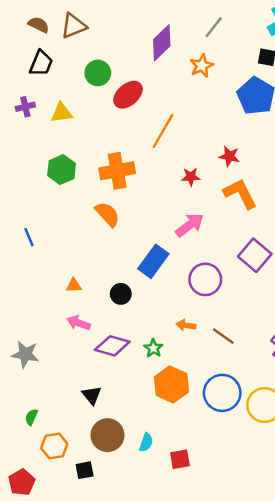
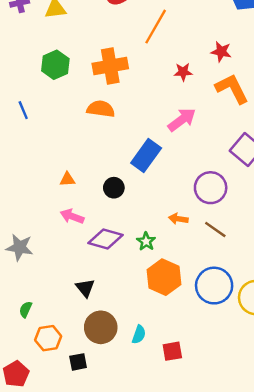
orange semicircle: (107, 214) -> (101, 109), turned -40
blue line: (29, 237) -> (23, 110), moved
purple circle: (205, 279) -> (211, 188), moved

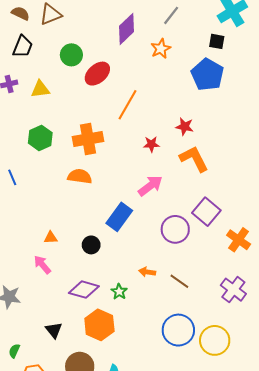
purple circle: (211, 188) -> (175, 229), moved
pink arrow: (72, 216) -> (42, 265), moved, turned 30
orange hexagon: (164, 277) -> (99, 325), moved
black triangle: (85, 288) -> (54, 330), moved

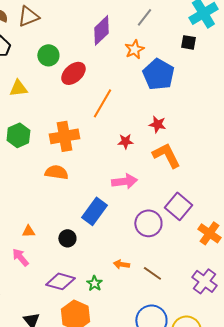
blue pentagon: (207, 75) -> (158, 74), moved
pink arrow: (150, 186) -> (124, 181), turned 30

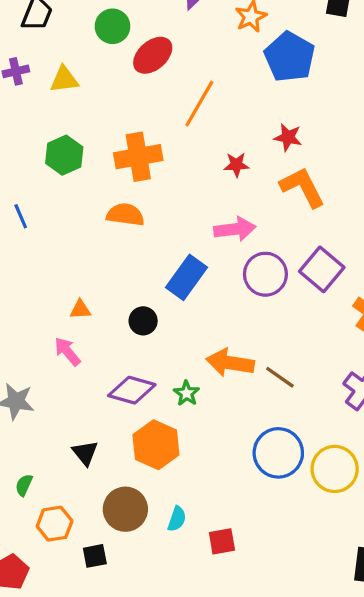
purple circle: (148, 223) -> (265, 274), moved
orange arrow: (121, 264) -> (230, 363), size x1.8

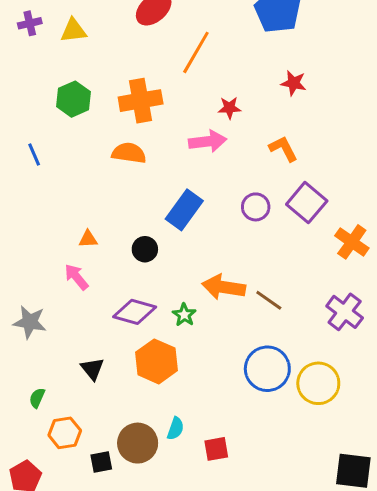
red star: (288, 137) -> (294, 83), moved
orange L-shape: (302, 187) -> (283, 149), moved, size x0.7
pink arrow: (235, 229) -> (208, 141), moved
purple circle: (265, 274) -> (256, 207), size x0.7
brown circle: (125, 509) -> (138, 443), moved

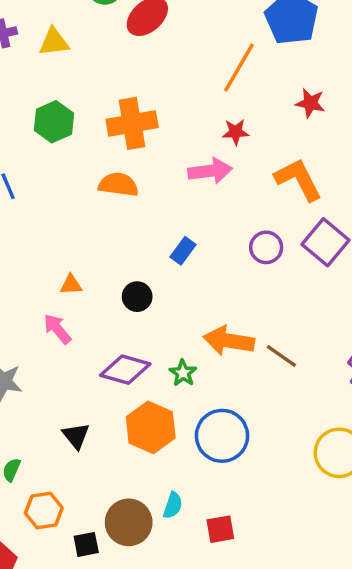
orange line: (196, 52) -> (239, 67), moved
orange L-shape: (283, 149) -> (298, 179), size x1.4
blue rectangle: (184, 210) -> (183, 251), size x0.6
blue circle: (267, 369) -> (222, 436), moved

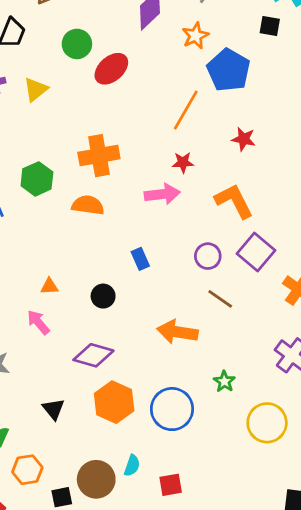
yellow triangle: (54, 42) -> (36, 89), turned -32
green hexagon: (54, 122) -> (37, 179), moved
blue rectangle: (183, 251) -> (140, 259), turned -60
brown line: (281, 356) -> (220, 299), moved
green star: (183, 373) -> (224, 381), moved

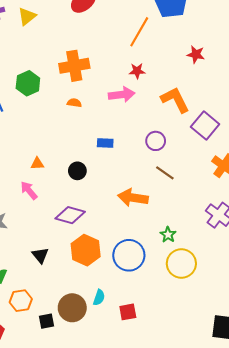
red star: (244, 139) -> (196, 54), moved
orange semicircle: (88, 205) -> (74, 103), moved, size x0.6
purple square: (256, 252) -> (205, 126), moved
blue rectangle: (140, 259) -> (105, 143), turned -63
yellow circle: (267, 423) -> (181, 264), moved

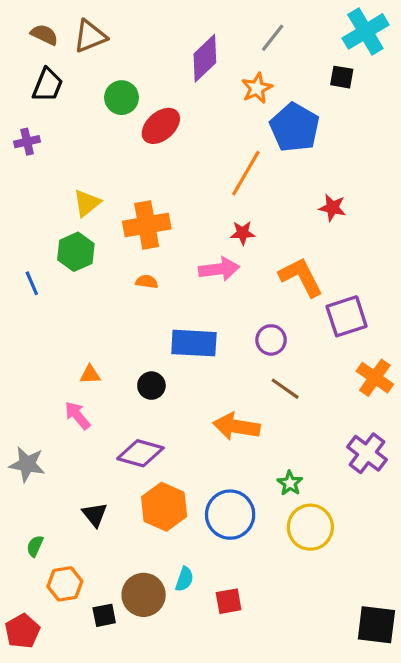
yellow triangle: (27, 16) -> (87, 203), moved
purple square: (205, 126) -> (347, 316), turned 32
blue rectangle: (105, 143) -> (194, 343), size x1.8

